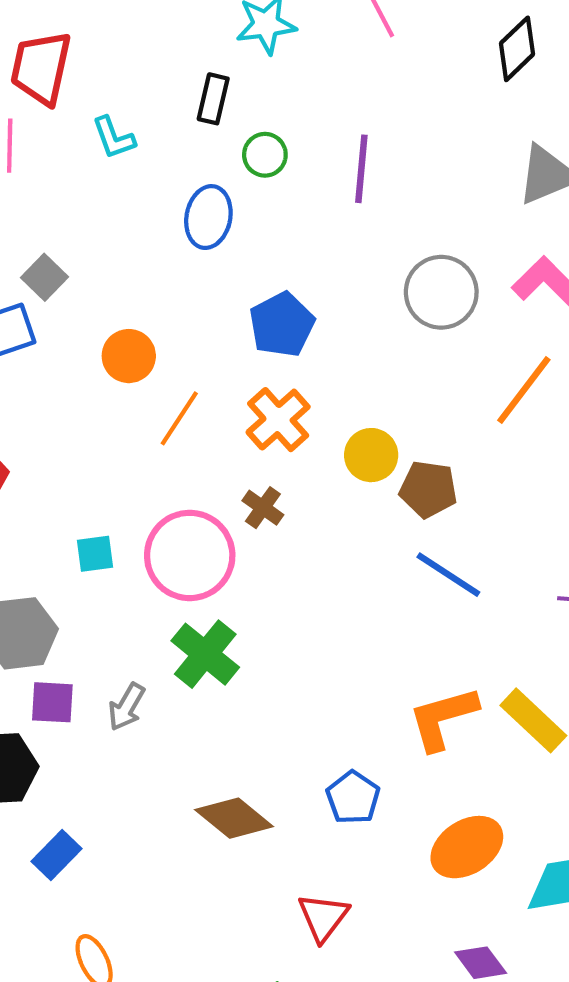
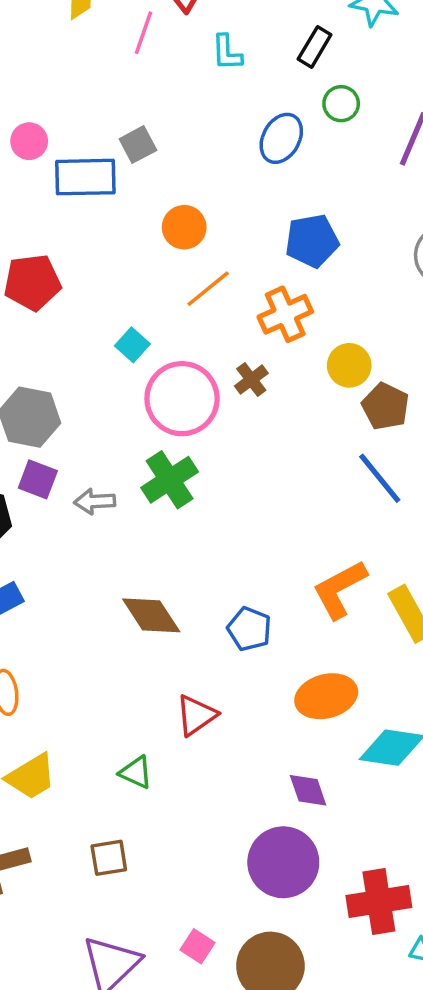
cyan square: (95, 554) -> (132, 345), moved, turned 32
gray arrow: (126, 707) -> (95, 501), turned 39
orange L-shape: (443, 718) -> (340, 589), turned -30
blue pentagon: (353, 798) -> (249, 629), turned -30

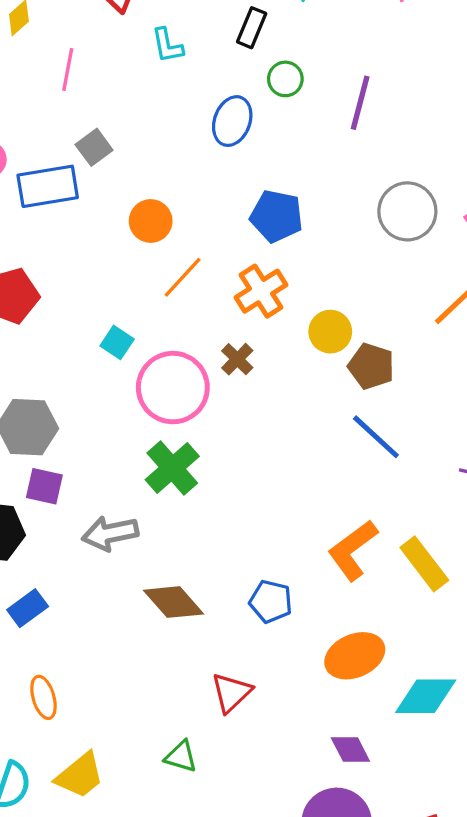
pink line: (144, 33) -> (68, 70), moved
blue pentagon: (312, 241) -> (277, 216), turned 30
gray arrow: (95, 501) -> (110, 533), moved, size x1.4

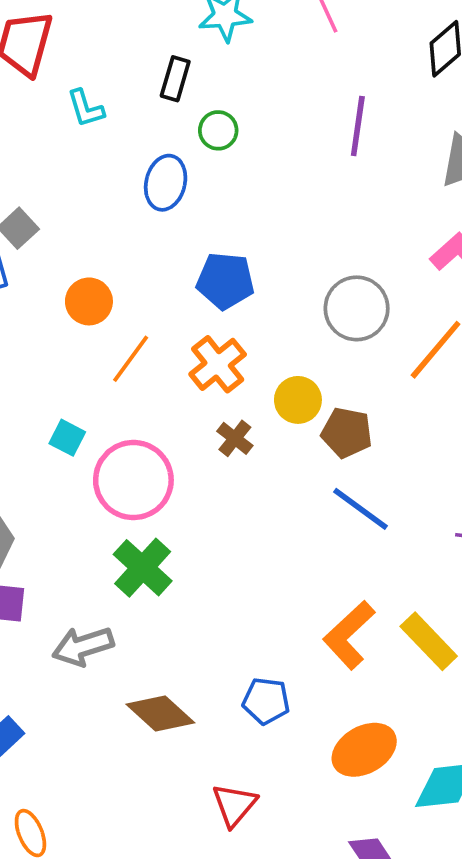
purple line: (360, 103) -> (358, 126), moved
gray circle: (407, 211) -> (357, 308), moved
brown cross: (237, 359) -> (235, 438), moved

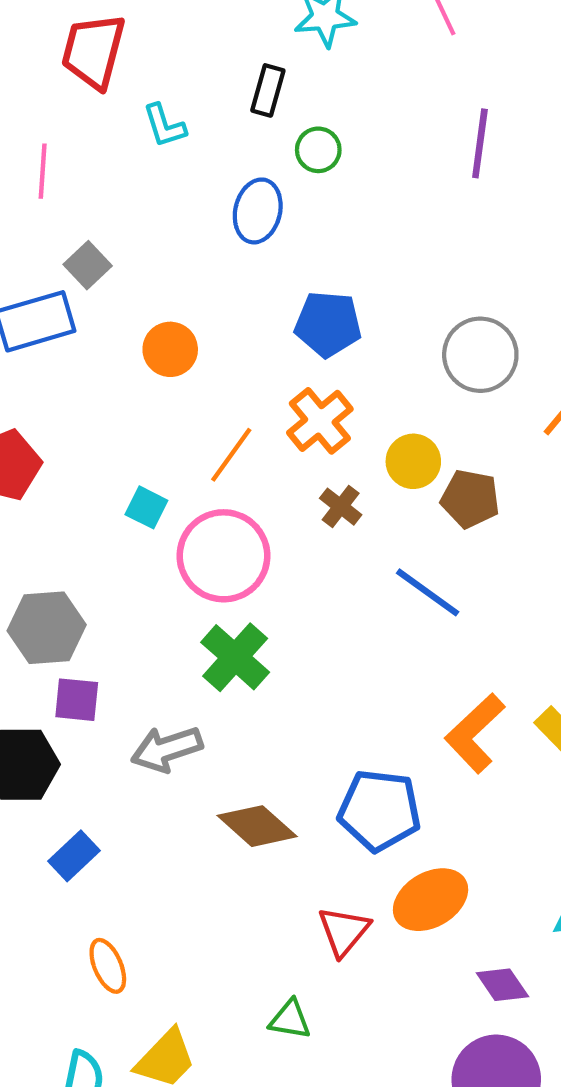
orange line: (131, 359) -> (231, 455), moved
blue line: (360, 509) -> (428, 592), moved
blue pentagon: (266, 701) -> (380, 810), size x1.5
orange ellipse: (364, 750) -> (431, 900), moved

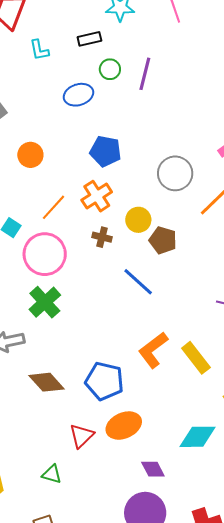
black rectangle: (268, 90) -> (89, 39), turned 55
purple line: (480, 143) -> (145, 74), moved
blue ellipse: (258, 211) -> (78, 95), turned 52
brown cross: (341, 507) -> (102, 237), turned -30

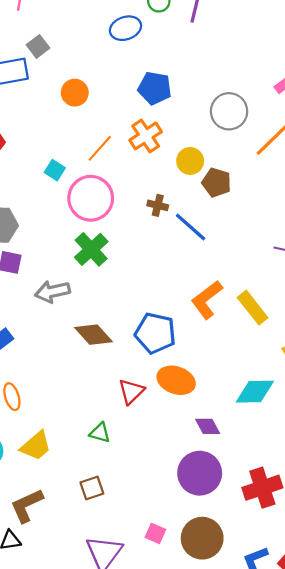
brown cross: (102, 237) -> (158, 205), moved
orange ellipse: (124, 426) -> (176, 380), turned 44

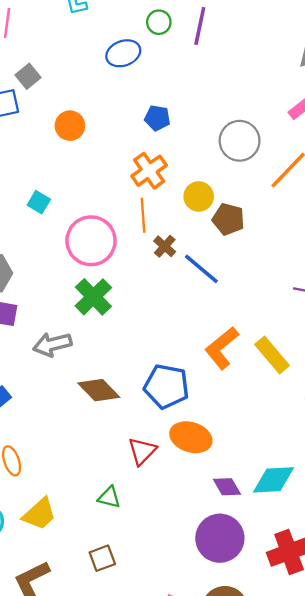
blue pentagon: (155, 88) -> (157, 118), size x0.7
orange line: (100, 148) -> (143, 215), moved, turned -44
cyan square: (55, 170) -> (39, 202), moved
brown cross: (158, 205) -> (165, 246), turned 30
cyan diamond: (255, 392) -> (274, 480), moved

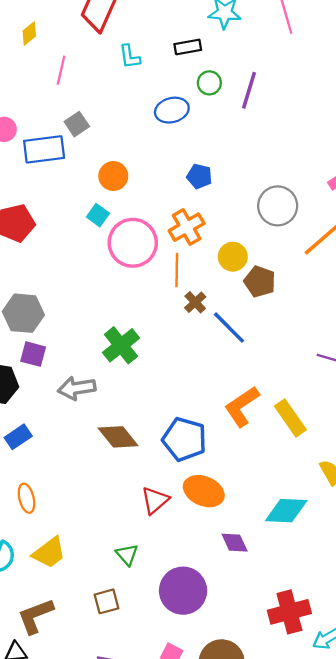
cyan square: (39, 202) -> (98, 215), moved
pink circle: (91, 241) -> (133, 243), moved
cyan diamond: (274, 480) -> (286, 511), moved
green triangle: (109, 497) -> (127, 555), moved, turned 30
purple circle: (220, 538) -> (183, 591), moved

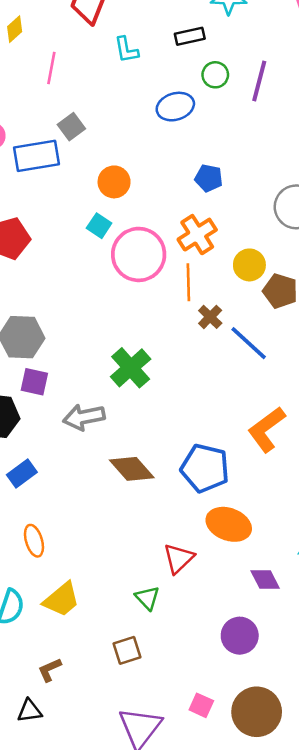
red triangle: (155, 500) -> (179, 558), moved
purple circle: (183, 591) -> (240, 636), moved, size x0.7
brown L-shape: (35, 616) -> (50, 670), size x0.6

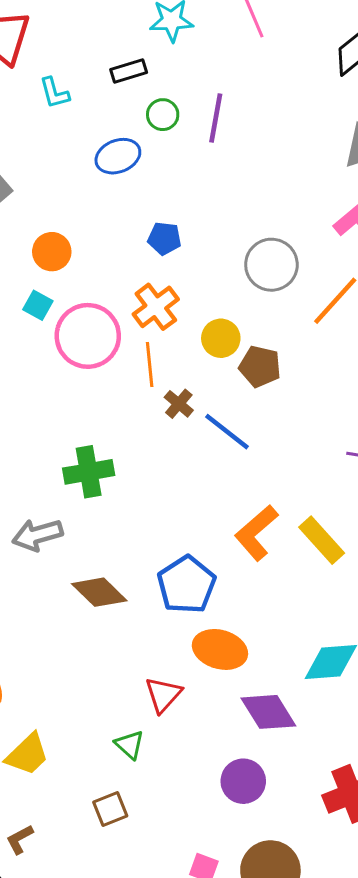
green cross: (131, 368) -> (89, 472), turned 36
blue pentagon: (205, 468) -> (186, 585), turned 30
purple diamond: (265, 580) -> (268, 712), size x1.5

